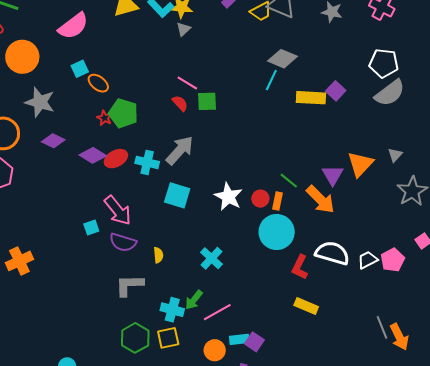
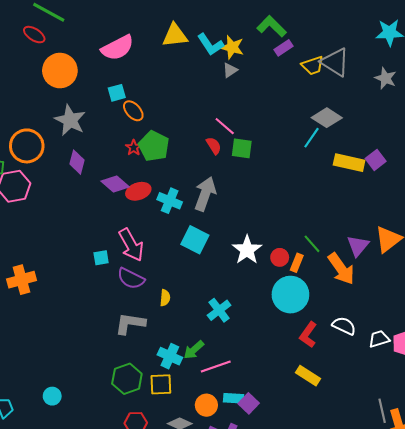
purple diamond: (53, 141) -> (77, 162), turned 70
gray arrow: (180, 150) -> (205, 194), turned -32
white semicircle: (332, 253) -> (344, 326), size x0.7

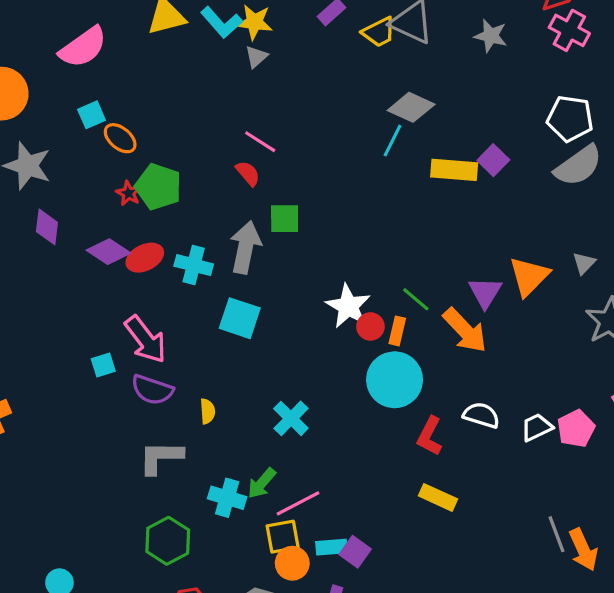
green square: (242, 148) -> (285, 219), moved
white star: (247, 250) -> (348, 306), moved
yellow square: (161, 384) -> (283, 537), moved

